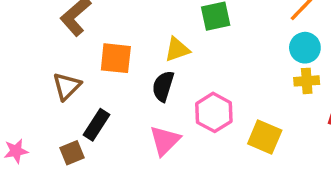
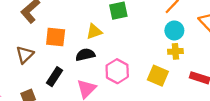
black semicircle: (163, 86) -> (85, 55), turned 60
black rectangle: (97, 125) -> (55, 77), moved
yellow square: (265, 137) -> (158, 76), moved

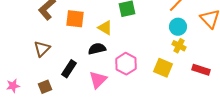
yellow triangle: (94, 32) -> (105, 28), turned 49
orange square: (56, 37) -> (75, 19), moved
yellow cross: (175, 51) -> (179, 46), turned 32

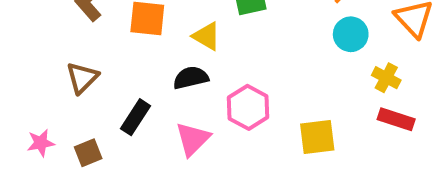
yellow cross: (179, 46) -> (386, 78), moved
yellow square: (163, 68) -> (317, 137), moved, turned -30
pink star: (13, 86) -> (41, 143), moved

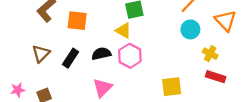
yellow triangle: (207, 36) -> (123, 31), moved
pink hexagon: (248, 107) -> (130, 56), moved
black rectangle: (135, 117) -> (71, 58), moved

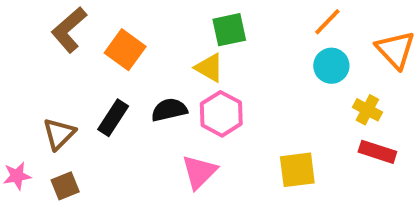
orange square: (77, 21) -> (125, 50), turned 30
brown triangle: (41, 54) -> (59, 134), moved
pink triangle: (102, 88) -> (199, 172), moved

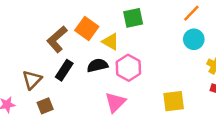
brown L-shape: (69, 30) -> (57, 39), moved
orange square: (125, 50) -> (87, 29), moved
yellow triangle: (209, 68) -> (111, 42), moved
brown square: (65, 186) -> (45, 106), moved

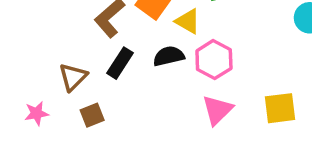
pink triangle: (115, 102) -> (217, 110), moved

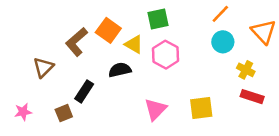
pink hexagon: (214, 60) -> (166, 55), moved
black rectangle: (120, 63) -> (84, 91), moved
brown triangle: (73, 77) -> (43, 67), moved

